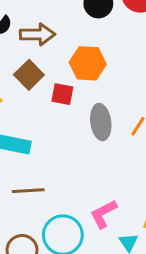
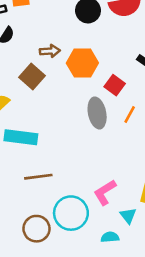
brown arrow: (37, 34) -> (50, 51), moved, size x0.7
red square: (62, 94) -> (115, 85), moved, turned 30

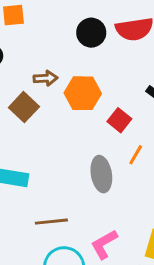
gray ellipse: (97, 113) -> (101, 174), moved
brown line: (38, 177) -> (51, 222), moved

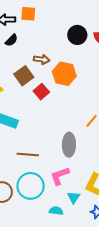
red square: (119, 120) -> (41, 92), moved
gray ellipse: (101, 174) -> (69, 145), moved

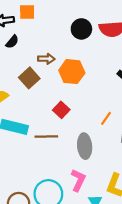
red square: (41, 92) -> (61, 110), moved
brown line: (28, 154) -> (46, 137), moved
pink L-shape: (60, 176) -> (78, 180), turned 140

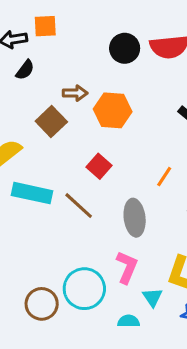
brown line: (46, 137) -> (79, 206), turned 45

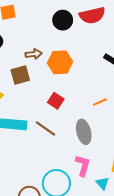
brown square: (51, 122) -> (20, 75), turned 36
orange line: (164, 177) -> (100, 102), turned 40

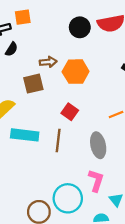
brown line: (46, 129) -> (58, 141), turned 60

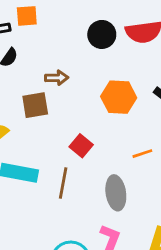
orange hexagon: (76, 72) -> (119, 97), moved

